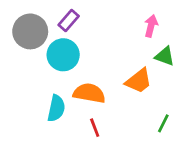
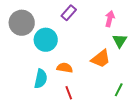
purple rectangle: (69, 20) -> (69, 13), moved
green triangle: (165, 56) -> (120, 41), turned 42
orange semicircle: (89, 93) -> (65, 68), size x0.7

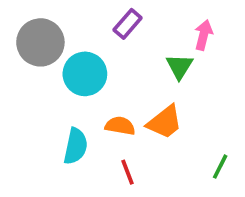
green triangle: (120, 41) -> (179, 66), moved
orange trapezoid: (101, 59) -> (165, 122), moved

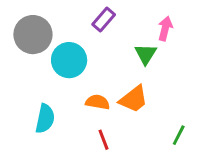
cyan semicircle: (76, 146) -> (45, 119), moved

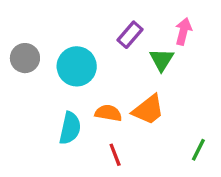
purple rectangle: (104, 20) -> (130, 35), moved
gray circle: (33, 35) -> (25, 58), moved, size x0.7
cyan semicircle: (45, 119) -> (70, 128), moved

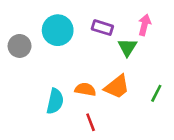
purple rectangle: (130, 35) -> (102, 28), turned 66
cyan circle: (77, 66) -> (58, 30), moved
green line: (198, 150) -> (156, 93), moved

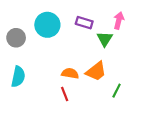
green line: (156, 93) -> (117, 91), moved
cyan semicircle: (55, 101) -> (18, 77), moved
red line: (91, 122) -> (65, 94), moved

